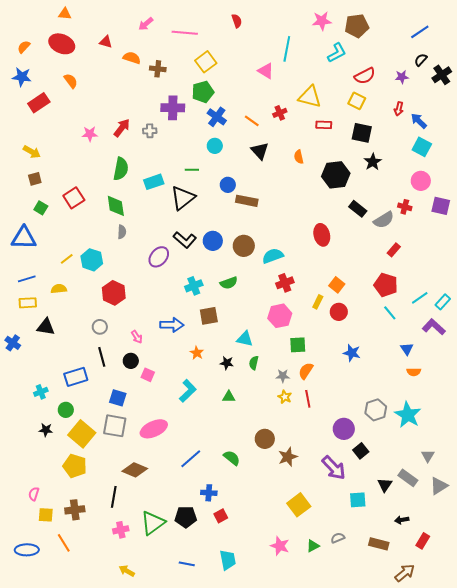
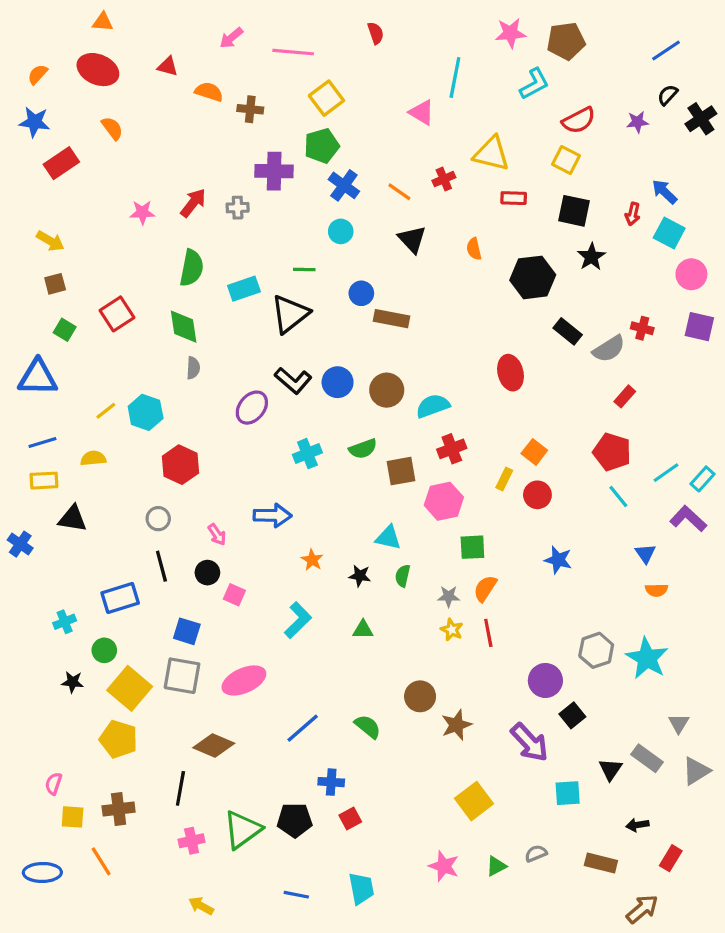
red arrow: (399, 109) -> (633, 214), moved
pink circle: (421, 181) -> (691, 274), moved
brown square: (209, 316) -> (401, 471), moved

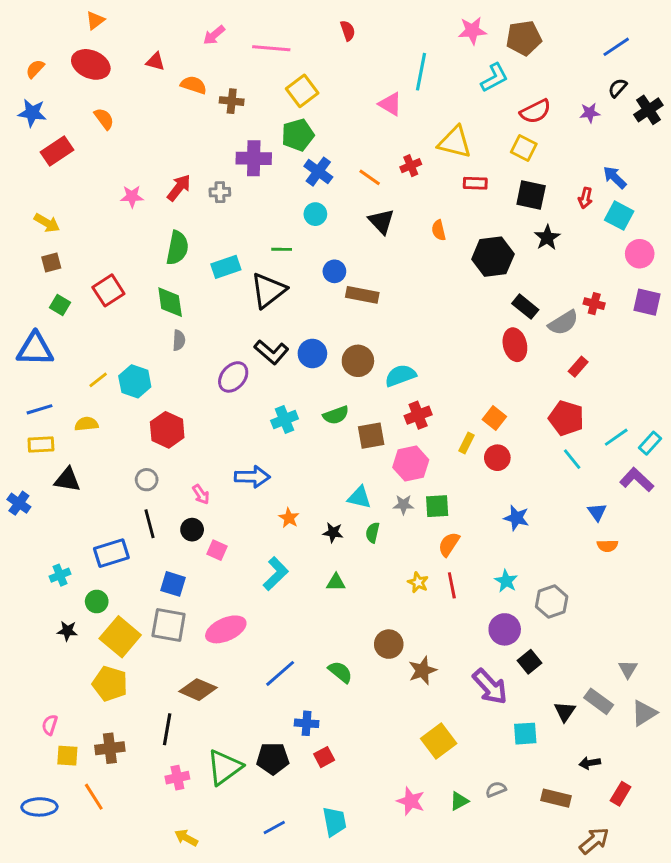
orange triangle: (103, 22) -> (95, 20), turned -42
red ellipse: (511, 373) -> (515, 345), moved
gray star: (449, 596) -> (403, 505), moved
cyan star: (647, 658) -> (506, 581), moved, size x0.6
blue line: (296, 895) -> (274, 828), turned -40

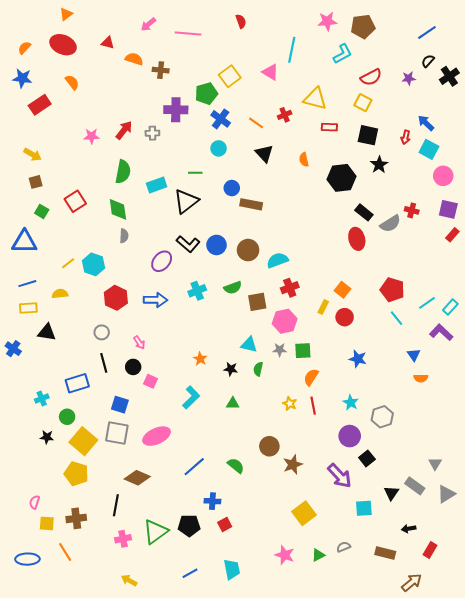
yellow square: (302, 91) -> (230, 76), moved
red rectangle: (578, 367) -> (452, 235), moved
blue arrow: (252, 477) -> (156, 300), moved

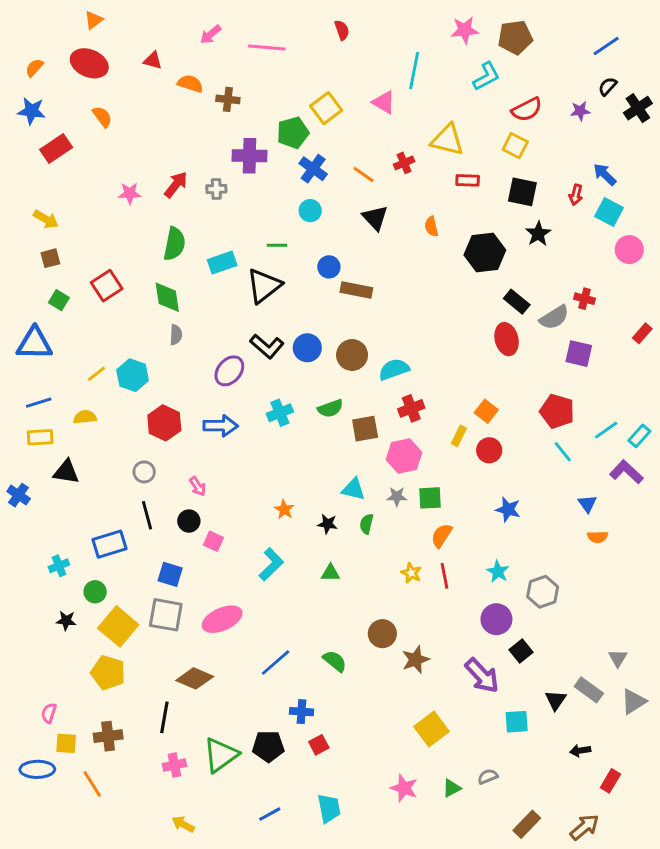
purple square: (448, 209) -> (579, 354), moved
brown rectangle: (385, 553) -> (527, 824), moved, turned -60
blue ellipse: (27, 559) -> (37, 769), moved

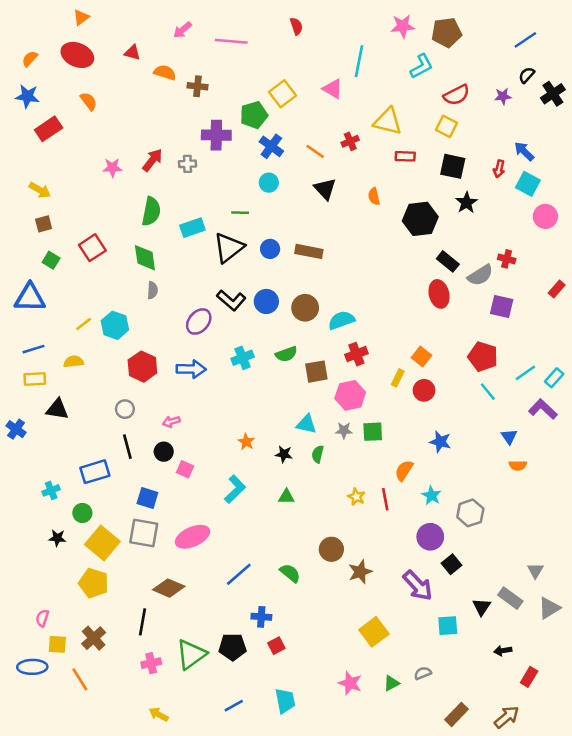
blue circle: (329, 267) -> (270, 249), moved
pink arrow: (198, 486) -> (171, 422), turned 108
orange semicircle: (442, 535) -> (404, 470), moved
brown cross: (108, 736) -> (94, 638), turned -35

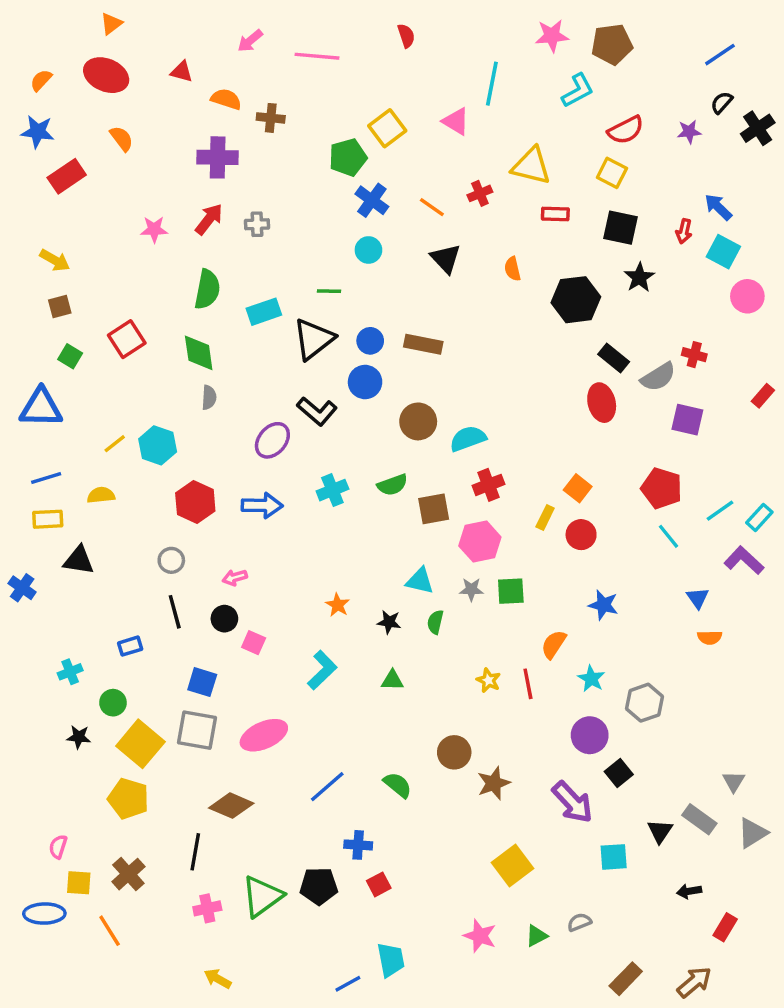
purple cross: (216, 135) -> (218, 157), moved
blue circle: (266, 301) -> (365, 382), moved
blue rectangle: (95, 472) -> (130, 646), size x0.6
blue line: (234, 706) -> (348, 984), moved

